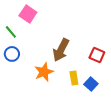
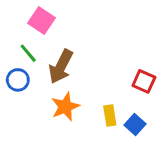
green line: (11, 32) -> (28, 53), moved
brown arrow: (61, 50) -> (61, 67), moved

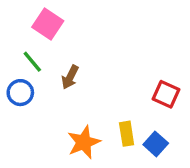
brown arrow: (61, 67) -> (70, 77), size x0.6
orange star: (65, 107) -> (84, 142), moved

